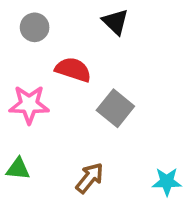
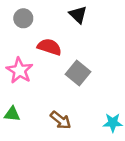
pink star: (29, 104) -> (20, 70), turned 30
brown arrow: (90, 178) -> (61, 120), turned 90

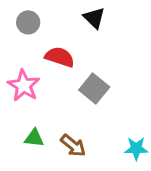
green triangle: (12, 114) -> (34, 138), moved

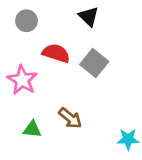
gray square: (94, 88) -> (94, 63), moved
brown arrow: (73, 146) -> (70, 118), moved

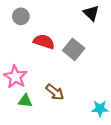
black triangle: (89, 17) -> (91, 13), moved
pink star: (22, 80) -> (15, 77), moved

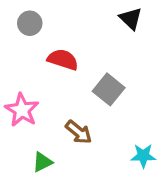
gray square: (74, 49) -> (109, 89), moved
green triangle: (25, 101) -> (42, 162), moved, turned -32

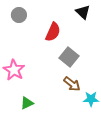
red semicircle: (63, 60) -> (53, 32), moved, turned 96
brown arrow: (79, 132) -> (72, 84), moved

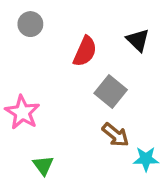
black triangle: (83, 12) -> (138, 40), moved
green triangle: (27, 103) -> (43, 165), turned -40

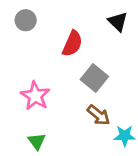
black triangle: (138, 40) -> (118, 22), moved
pink star: (22, 112) -> (35, 96), moved

